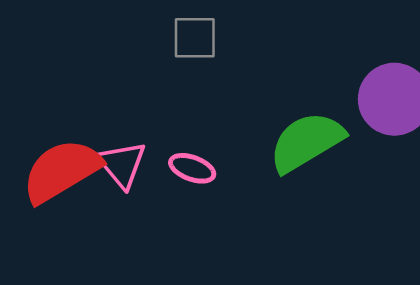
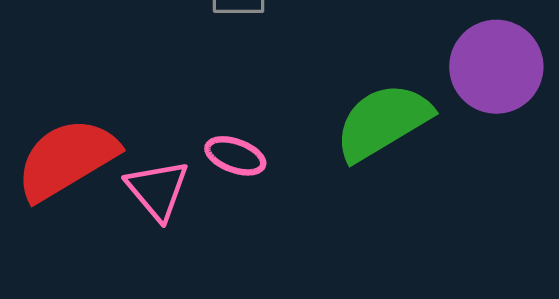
pink triangle: (122, 165) -> (158, 190), moved

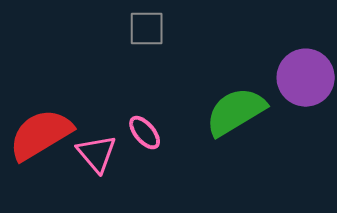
pink ellipse: (235, 156) -> (145, 133), turned 30

